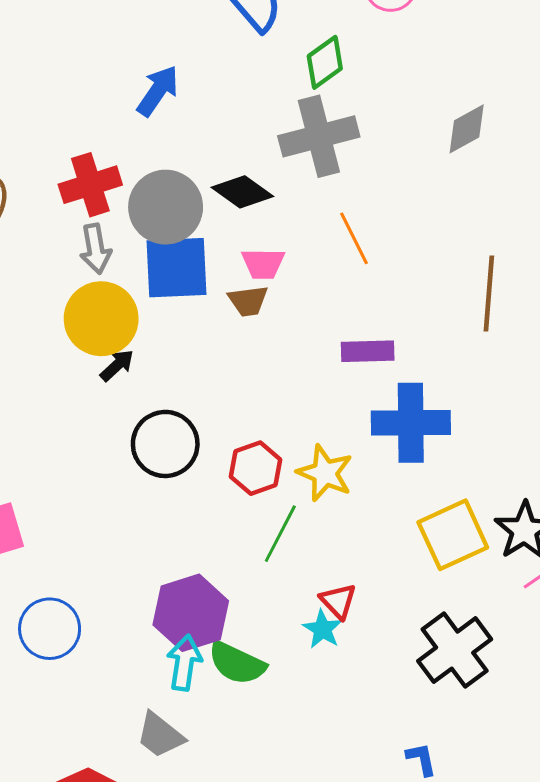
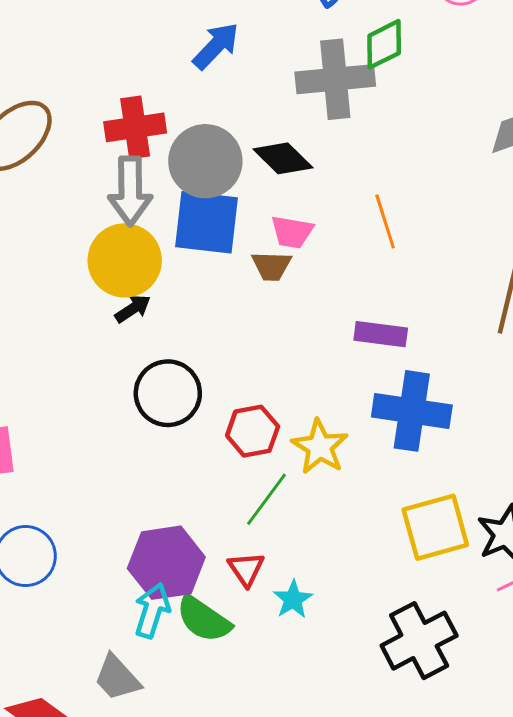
gray cross: (319, 136) -> (335, 79), moved
gray arrow: (95, 249) -> (130, 191), size x1.4
red triangle: (338, 601) -> (246, 569), moved

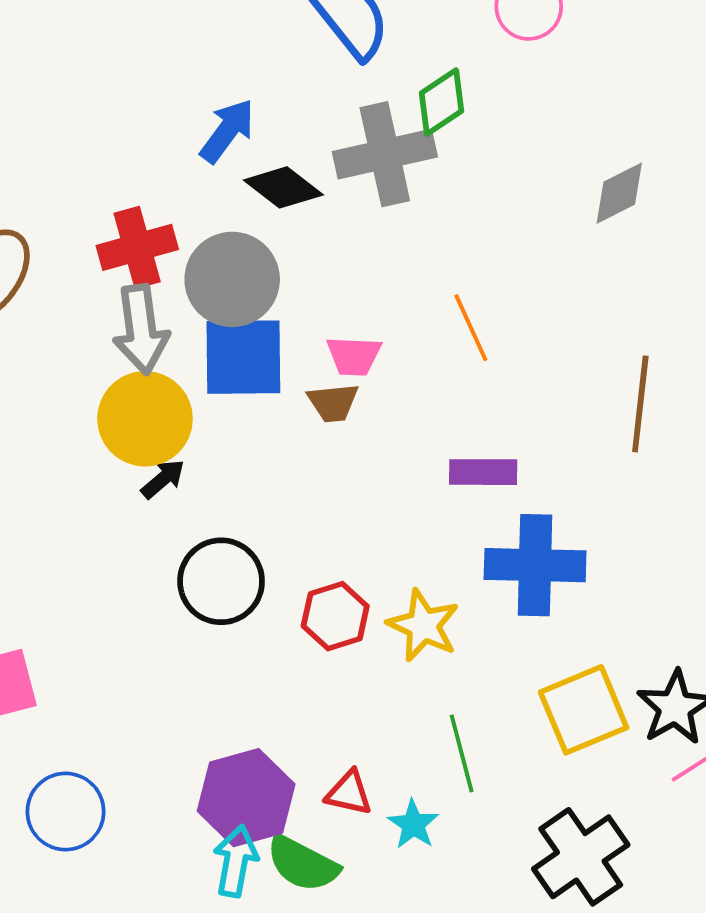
black diamond: (283, 158) -> (283, 187), moved
green line: (267, 499) -> (462, 753), moved, turned -44
red triangle: (246, 569) -> (349, 793), turned -36

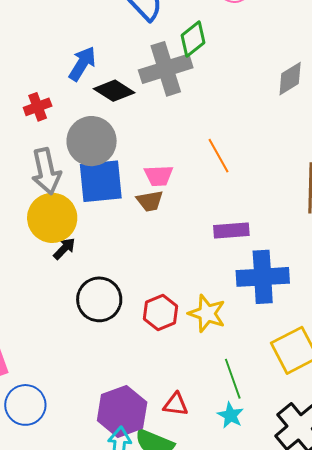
red cross: (137, 247) -> (38, 107), moved, size x0.7
blue circle: (66, 812) -> (25, 405), moved
cyan star: (413, 824) -> (230, 415), moved

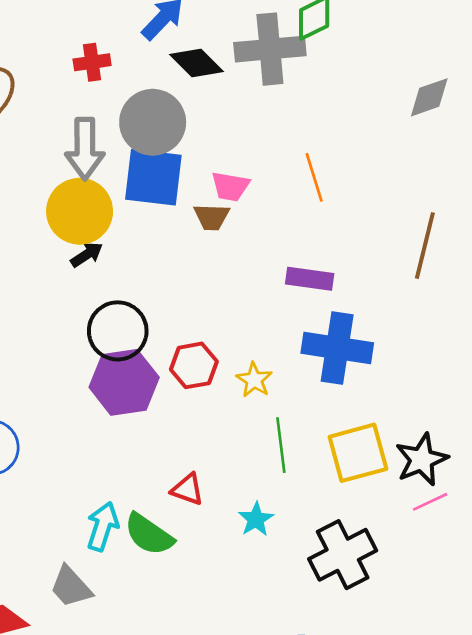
yellow star: (207, 313) -> (254, 380), size x0.7
green line: (233, 379) -> (281, 445), moved
purple hexagon: (122, 411) -> (124, 382), moved

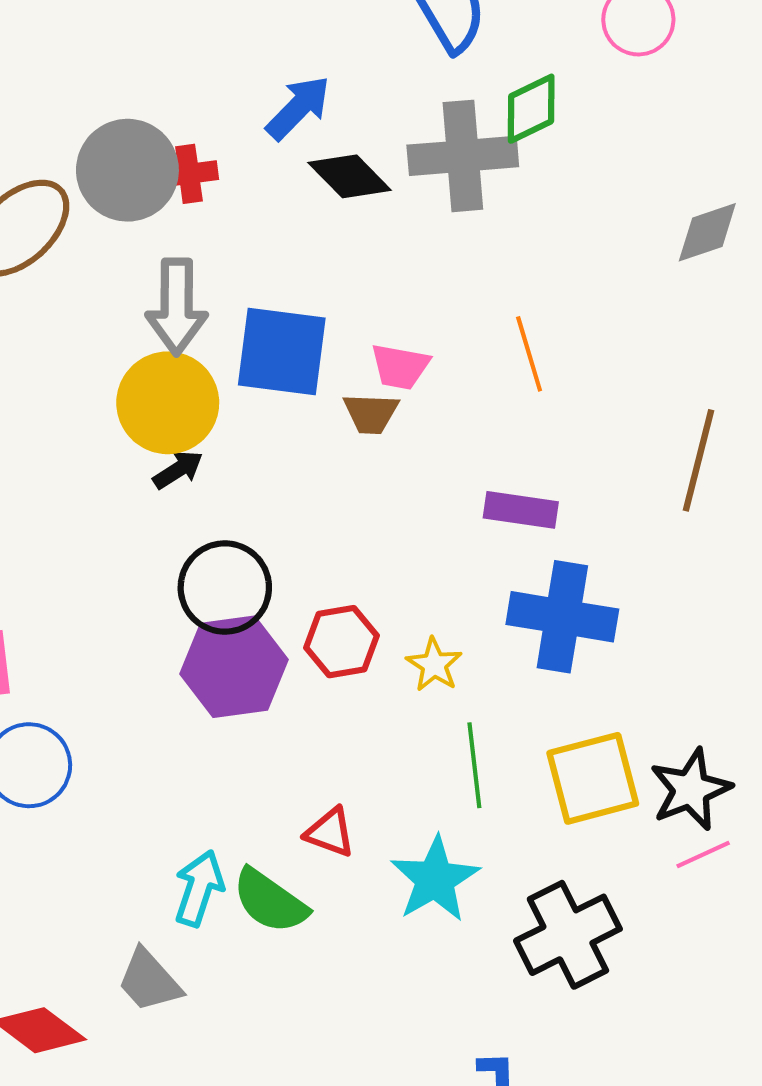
gray circle: (153, 122) -> (127, 170), moved
cyan star: (256, 519) -> (435, 879), size x1.6

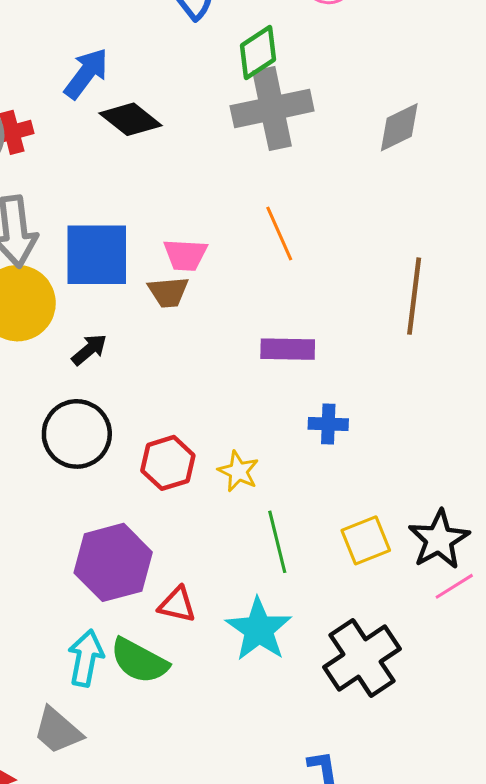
gray cross: (463, 156) -> (272, 108), moved
black arrow: (178, 470) -> (89, 350), moved
blue cross: (562, 617) -> (328, 424), size x0.5
purple hexagon: (234, 667) -> (113, 562), moved
yellow square: (593, 778) -> (366, 540), size x0.7

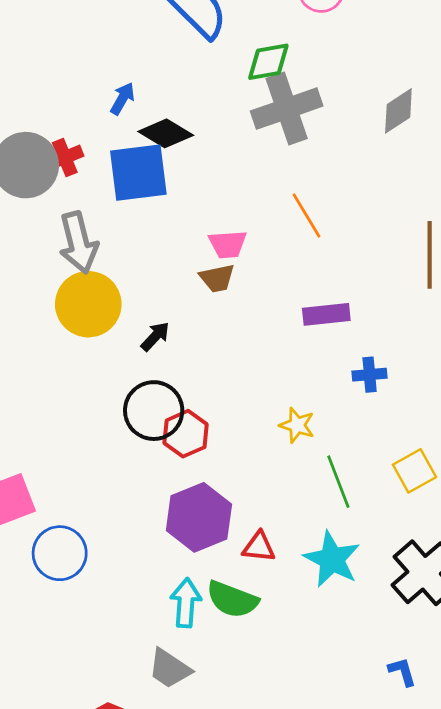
green diamond: (258, 52) -> (268, 62), turned 30
blue arrow: (86, 73) -> (122, 99), size x0.7
blue square: (97, 255) -> (138, 173), moved
red hexagon: (168, 463) -> (186, 434), moved

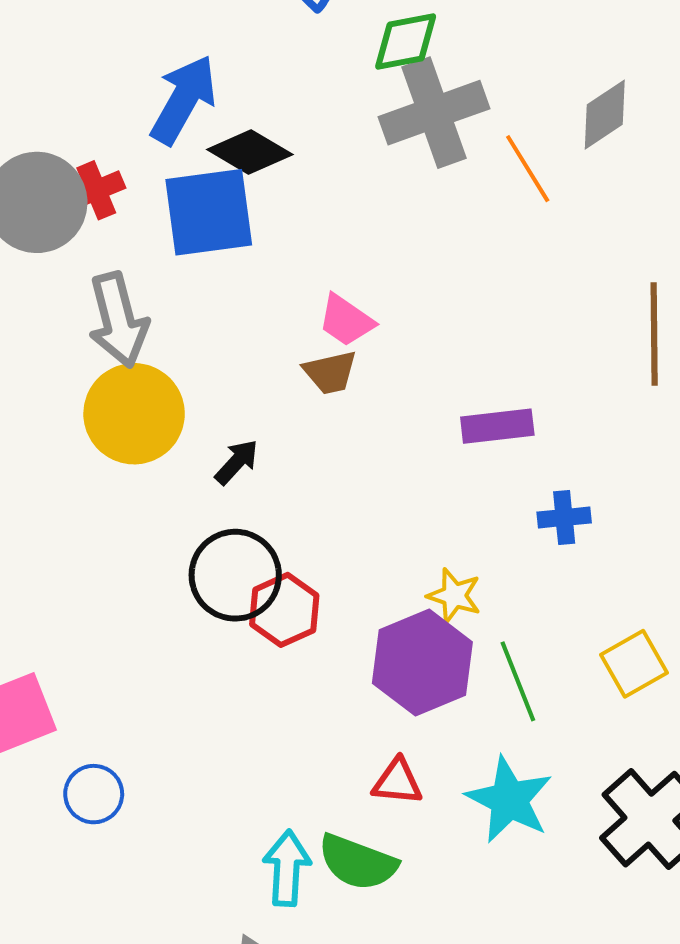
blue arrow: (122, 99) -> (184, 100), size x1.8
orange line: (306, 216) -> (528, 169), moved
pink trapezoid: (228, 244) -> (346, 320), turned 39
purple hexagon: (199, 517) -> (422, 663), moved
blue circle: (60, 553) -> (94, 794), size x0.7

